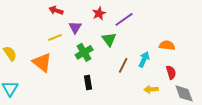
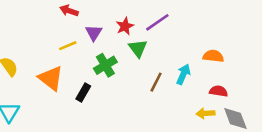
red star: (99, 13) -> (125, 26), moved
red semicircle: (171, 72) -> (219, 91), turned -64
black rectangle: (88, 82) -> (83, 93), moved, turned 40
yellow arrow: (151, 89) -> (206, 113), moved

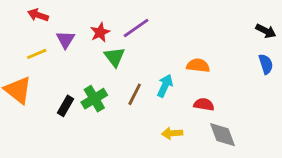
green cross: (105, 65) -> (94, 99), moved
black rectangle: (83, 93) -> (65, 106), moved
yellow arrow: (206, 113) -> (172, 133), moved

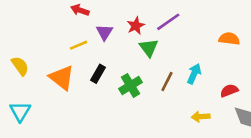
orange semicircle: (198, 66) -> (229, 39), moved
red semicircle: (204, 104) -> (229, 91), turned -30
black rectangle: (65, 106) -> (98, 74), moved

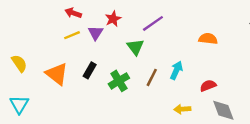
red star: (136, 26) -> (113, 19), moved
yellow line: (79, 45) -> (72, 35), moved

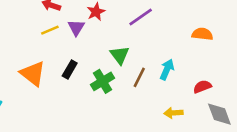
green triangle: (135, 47) -> (120, 55), moved

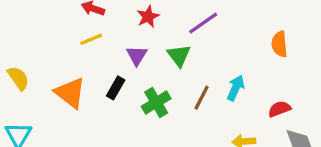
purple triangle: (76, 27) -> (137, 55), moved
orange semicircle: (202, 34) -> (279, 44), turned -102
green triangle: (120, 55) -> (179, 55), moved

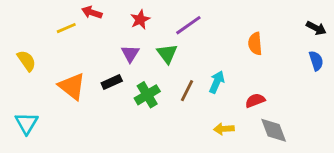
yellow line: (91, 39) -> (66, 28), moved
yellow semicircle: (18, 78) -> (26, 61), moved
black rectangle: (116, 88) -> (112, 82), turned 36

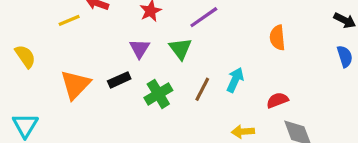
orange triangle: (72, 86) -> (75, 85), turned 36

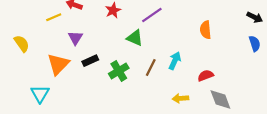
purple triangle: (140, 49) -> (75, 38), moved
green triangle: (180, 49) -> (135, 38), turned -30
cyan triangle: (25, 125) -> (40, 94), moved

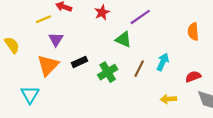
purple triangle: (75, 38) -> (56, 39), moved

